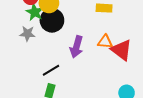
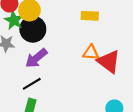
purple arrow: (76, 47) -> (36, 58), moved, turned 35

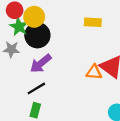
orange triangle: (91, 53) -> (94, 72), moved

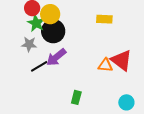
black line: (36, 88) -> (39, 66), moved
green rectangle: (35, 110) -> (76, 97), moved

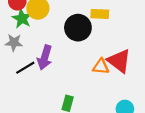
black circle: (53, 31) -> (78, 28), moved
purple arrow: (56, 57) -> (45, 57), turned -35

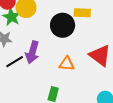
orange triangle: (101, 67) -> (67, 64), moved

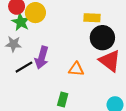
black circle: (63, 25) -> (102, 38), moved

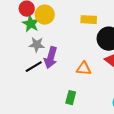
yellow rectangle: (92, 18) -> (89, 20), moved
gray star: (13, 44) -> (37, 45), moved

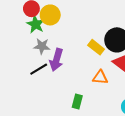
yellow rectangle: (89, 20) -> (96, 47), moved, turned 35
orange triangle: (84, 69) -> (100, 77), moved

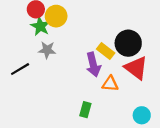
purple arrow: (56, 60) -> (93, 65), moved, turned -30
black line: (39, 69) -> (20, 69), moved

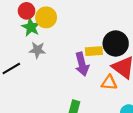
yellow rectangle: (106, 51) -> (94, 51), turned -42
orange triangle: (110, 84) -> (109, 83), moved

